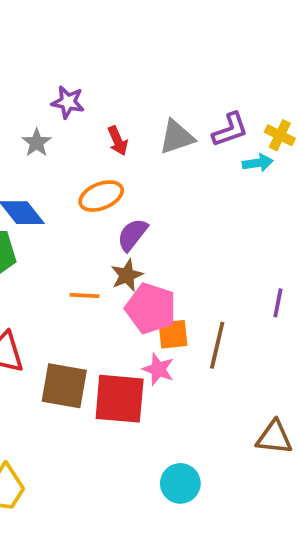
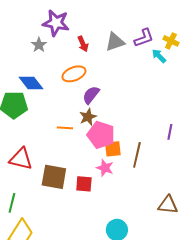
purple star: (68, 102) -> (56, 23), size x1.5
cyan arrow: (258, 163) -> (159, 56), turned -126
red square: (120, 399) -> (84, 184), size x0.6

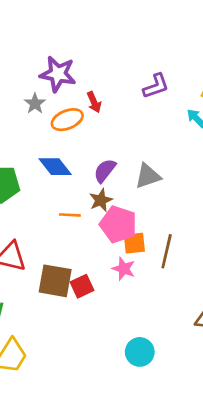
purple L-shape: (144, 38) -> (156, 86), moved
gray triangle: (115, 42) -> (148, 176), moved
orange ellipse: (74, 74) -> (67, 120), moved
blue diamond: (31, 83) -> (55, 167), moved
red square: (84, 184) -> (82, 286), moved, turned -30

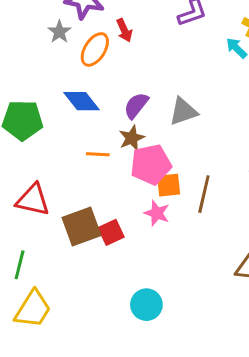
orange ellipse: (67, 120) -> (95, 49), turned -36
pink pentagon: (118, 224) -> (151, 165), turned -30
brown square: (55, 281) -> (82, 226), turned -30
cyan circle: (140, 352) -> (146, 305), moved

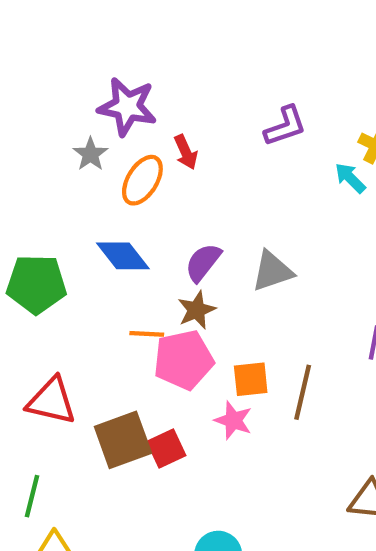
pink pentagon: (151, 165) -> (184, 360), moved

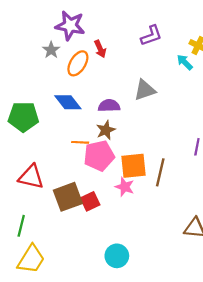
purple semicircle: (203, 262) -> (109, 106), turned 50
gray triangle: (272, 271) -> (145, 90), moved
orange square: (251, 379) -> (134, 166), size x1.4

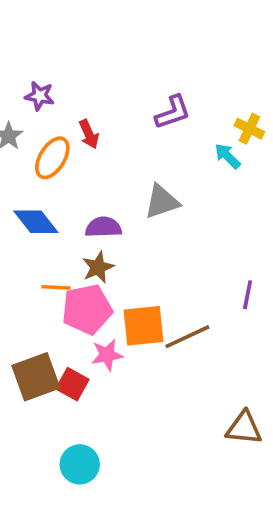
purple star: (70, 26) -> (40, 96), size x0.6
brown line: (160, 172) -> (187, 337), turned 52
pink star: (125, 187) -> (107, 355), moved, turned -30
red square: (90, 201) -> (72, 384), turned -36
cyan circle: (117, 256) -> (80, 464), moved

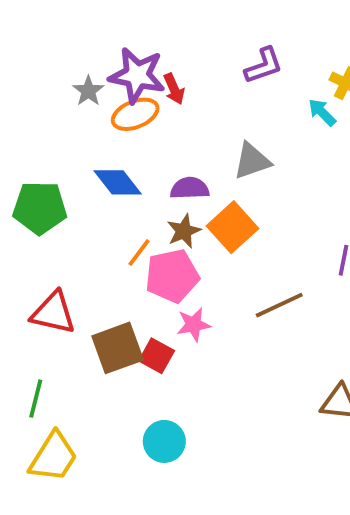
purple star: (40, 96) -> (137, 75), moved, size x1.8
orange ellipse: (52, 158) -> (135, 114), turned 36
orange line: (56, 287) -> (139, 253), turned -56
orange square: (144, 326) -> (232, 227), moved, turned -36

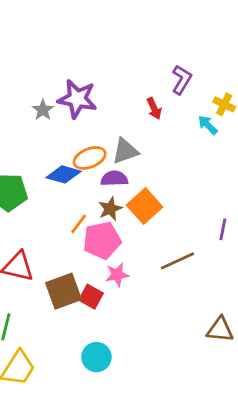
purple L-shape: (264, 66) -> (182, 80), moved, turned -40
red arrow: (174, 89) -> (154, 108), moved
orange ellipse: (135, 114) -> (90, 158), moved
gray triangle: (252, 161) -> (125, 151), moved
blue diamond: (118, 182) -> (64, 174), turned -36

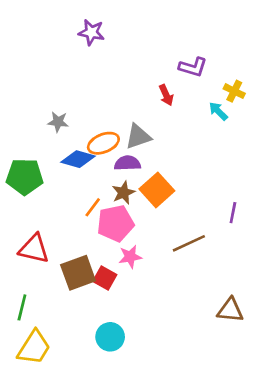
purple L-shape: (182, 80) -> (193, 67), turned 76
purple star: (77, 99) -> (91, 32), moved, size x0.7
gray star: (43, 110) -> (58, 122), moved, turned -30

